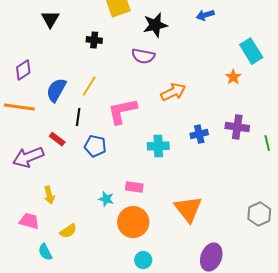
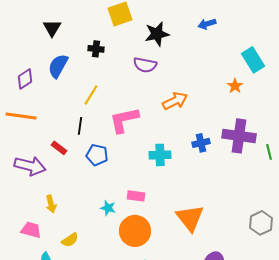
blue semicircle: (56, 90) -> (58, 66), moved
purple cross: (237, 127) -> (239, 136), size x1.4
purple arrow: (28, 157) -> (30, 166), turned -144

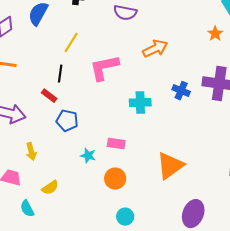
blue cross: (201, 143) -> (181, 91), turned 36
red rectangle: (59, 148) -> (49, 96), moved
blue pentagon: (97, 155) -> (67, 121), moved
orange triangle: (190, 218) -> (170, 166), turned 32
orange circle: (135, 231) -> (115, 179), size x0.7

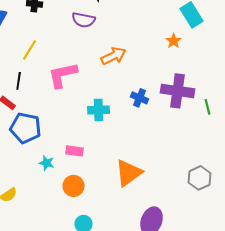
blue pentagon: (67, 121) -> (26, 128), size x1.4

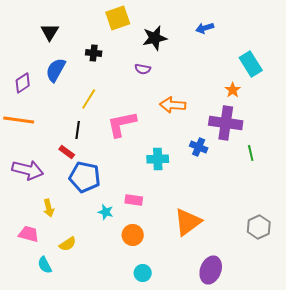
purple semicircle: (84, 20) -> (143, 69), size x0.7
orange arrow: (114, 56) -> (173, 105), turned -150
purple cross: (178, 91) -> (226, 123), moved
green line: (208, 107) -> (251, 153), moved

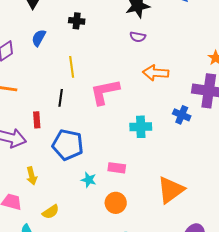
purple semicircle: (143, 69) -> (138, 37), moved
blue semicircle: (56, 70) -> (39, 38), size x0.7
yellow line: (89, 99) -> (72, 67), turned -40
red rectangle: (67, 152) -> (37, 120), moved, turned 49

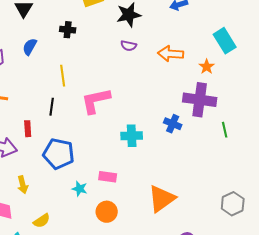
orange arrow: (156, 73) -> (171, 54), moved

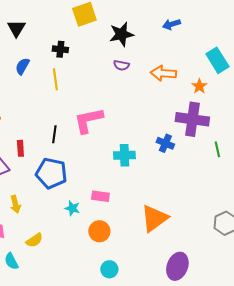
yellow line: (63, 76) -> (55, 79), moved
black line: (52, 107) -> (54, 134), moved

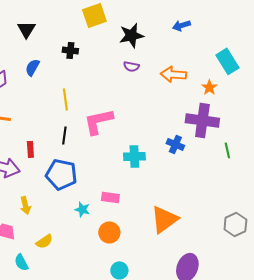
yellow line: (55, 79) -> (65, 99), moved

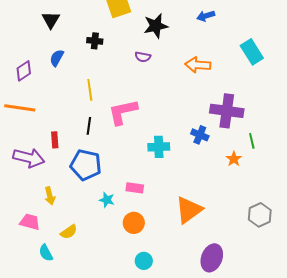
purple semicircle: (131, 66) -> (143, 57), moved
orange star: (209, 87) -> (234, 159), moved

